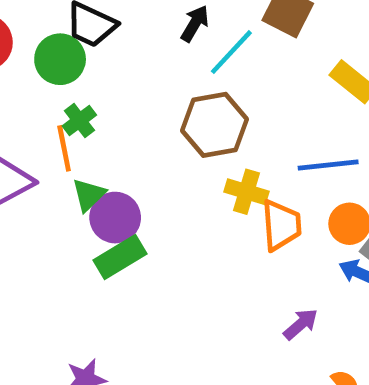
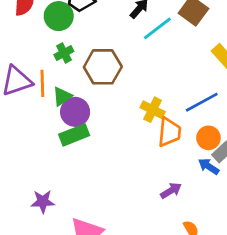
brown hexagon: (214, 125) -> (103, 67), moved
orange line: (64, 148) -> (42, 83), moved
blue line: (328, 165) -> (202, 102), turned -32

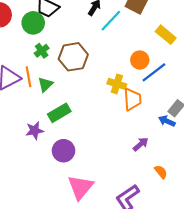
purple circle: (75, 112) -> (64, 151), moved
orange circle: (208, 138) -> (140, 60), moved
purple star: (43, 202) -> (35, 130), moved

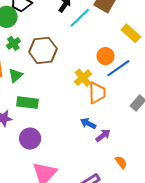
yellow cross: (117, 84) -> (83, 78), turned 30
green rectangle: (59, 113) -> (28, 103), turned 35
blue arrow: (167, 121) -> (88, 123), moved

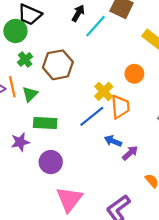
orange circle: (105, 56) -> (134, 74), moved
blue line: (118, 68) -> (92, 116), moved

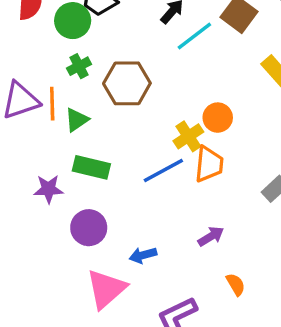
orange circle: (134, 74) -> (218, 118), moved
blue arrow: (113, 141) -> (143, 255), moved, turned -49

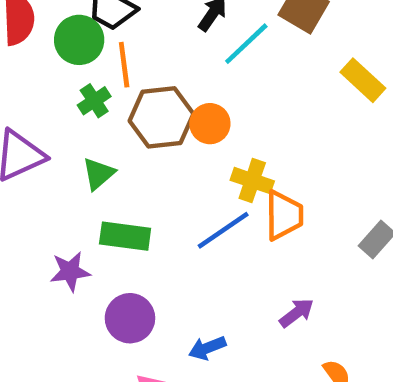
orange line: (52, 104) -> (124, 65), moved
orange circle: (218, 118) -> (210, 124), moved
yellow cross: (188, 136) -> (252, 181), turned -32

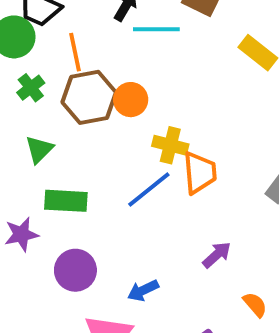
cyan line: (246, 44) -> (156, 29), turned 48
orange line: (124, 65) -> (75, 52), moved

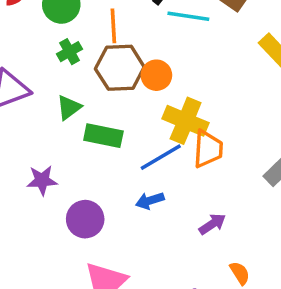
yellow cross: (170, 145) -> (186, 121), size x1.4
green rectangle: (66, 201) -> (103, 136), moved
blue arrow: (143, 290) -> (150, 201), moved

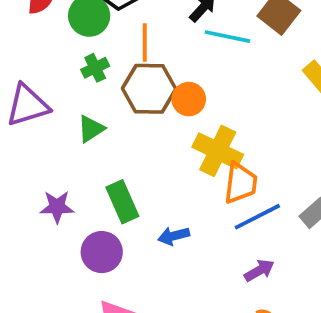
green rectangle: (103, 136) -> (122, 202), moved, turned 51
blue line: (161, 157) -> (257, 217), moved
purple arrow: (212, 224) -> (259, 270), moved

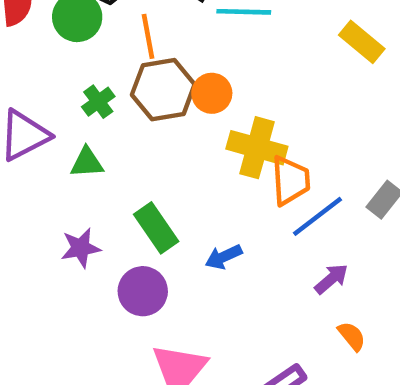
green cross: (95, 68) -> (98, 102), moved
green triangle: (91, 129) -> (87, 162), moved, turned 40

